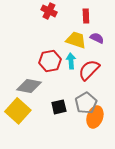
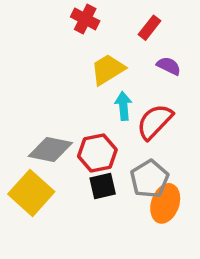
red rectangle: (86, 16) -> (150, 28), turned 40
yellow trapezoid: (76, 40) -> (108, 69), moved, turned -50
red hexagon: (50, 61) -> (97, 153), moved

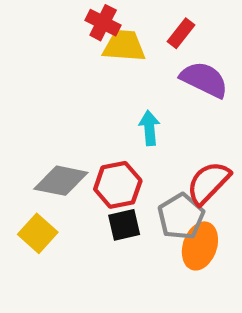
purple semicircle: (169, 66) -> (204, 80), size x1.6
yellow trapezoid: (108, 69) -> (124, 46), moved, turned 36
red semicircle: (155, 122) -> (208, 183), moved
yellow square: (31, 193) -> (38, 233), size x0.7

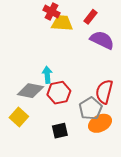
cyan arrow: (149, 128) -> (47, 75), moved
red semicircle: (208, 183) -> (104, 92), turned -30
black square: (124, 225) -> (60, 131), moved
orange ellipse: (200, 246) -> (100, 123), turned 45

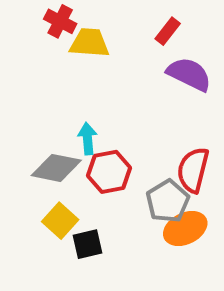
red cross: (52, 11) -> (60, 21), moved
yellow trapezoid: (62, 23) -> (89, 43), moved
yellow square: (19, 117) -> (60, 221), moved
black square: (60, 131) -> (88, 244), moved

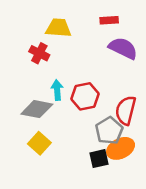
red cross: (60, 21) -> (39, 53), moved
red rectangle: (168, 31) -> (109, 20), turned 48
red hexagon: (109, 172) -> (85, 96), moved
black square: (88, 244) -> (99, 159), moved

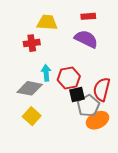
purple semicircle: (123, 48) -> (86, 39), moved
red cross: (39, 53) -> (32, 43), turned -35
black square: (99, 159) -> (77, 94), moved

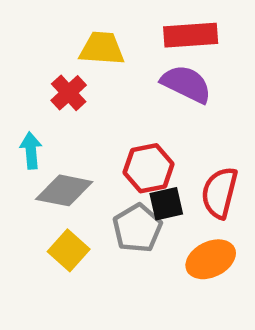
red rectangle: (88, 16) -> (191, 35), size x1.6
red cross: (32, 43) -> (69, 93), turned -35
cyan arrow: (46, 73) -> (31, 151), moved
gray pentagon: (88, 106) -> (137, 228), moved

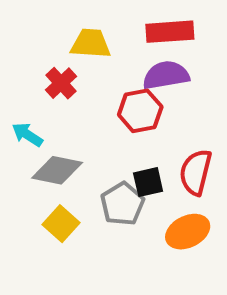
purple semicircle: (186, 84) -> (166, 75), turned -36
cyan arrow: (31, 151) -> (27, 135), turned -52
red hexagon: (149, 168) -> (140, 111), moved

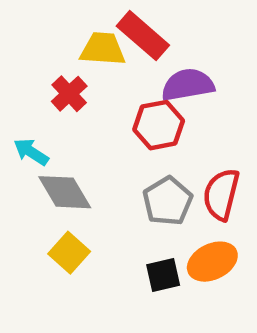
red rectangle: (170, 32) -> (143, 36), moved, turned 45
gray diamond: (57, 170) -> (65, 192), turned 48
black square: (148, 182) -> (163, 275), moved
gray pentagon: (122, 204) -> (168, 201), moved

